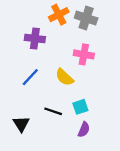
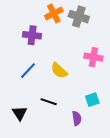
pink cross: (84, 54) -> (93, 57), moved
cyan square: (80, 107) -> (92, 100), moved
purple semicircle: (84, 130) -> (77, 118), turned -32

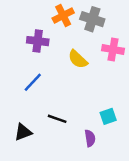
pink cross: (93, 57) -> (113, 50), moved
yellow semicircle: (59, 71) -> (78, 59), moved
black triangle: (20, 113) -> (23, 132), turned 42

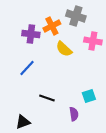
orange cross: (63, 16) -> (52, 26), moved
black triangle: (23, 132) -> (23, 122), moved

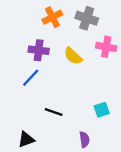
orange cross: (52, 26) -> (52, 17), moved
purple cross: (31, 34) -> (39, 50), moved
purple semicircle: (74, 114) -> (84, 139), moved

